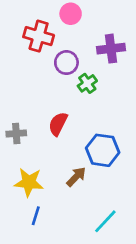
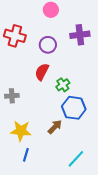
red cross: (39, 36) -> (15, 36), moved
green cross: (87, 83) -> (63, 85), moved
red semicircle: (58, 124) -> (42, 72), moved

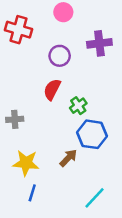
red cross: (15, 36) -> (18, 30), moved

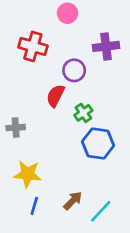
red cross: (18, 30) -> (33, 46), moved
purple circle: (60, 56) -> (74, 70), moved
brown arrow: (68, 158) -> (73, 201), moved

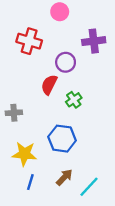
blue hexagon: (98, 143) -> (62, 139), moved

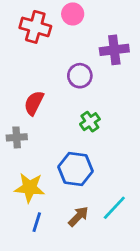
red cross: (29, 41) -> (35, 27), moved
red semicircle: (49, 85) -> (34, 103), moved
cyan line: (89, 187) -> (114, 208), moved

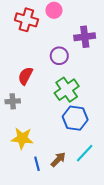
green cross: (90, 122) -> (67, 90), size x1.6
blue hexagon: (76, 169) -> (75, 118), moved
blue line: (37, 222) -> (37, 164), moved, turned -32

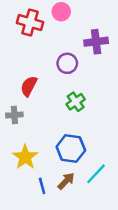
green cross: (67, 90) -> (76, 102), size x0.7
blue hexagon: (75, 118) -> (71, 149), moved
yellow star: (22, 138) -> (25, 157), turned 30

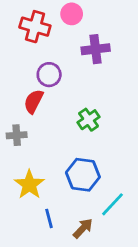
purple cross: (96, 42) -> (96, 49), moved
purple circle: (67, 63) -> (49, 75), moved
brown arrow: (66, 181) -> (83, 228), moved

